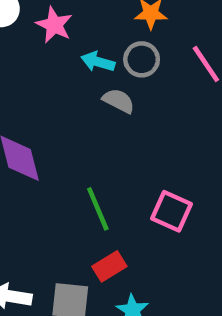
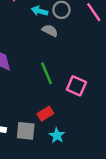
green line: (98, 209) -> (46, 73), moved

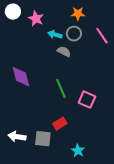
cyan star: (57, 135) -> (78, 151), moved

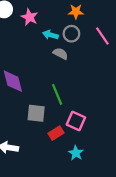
pink square: (87, 100) -> (76, 121), moved
gray square: (43, 139) -> (36, 113), moved
cyan star: (78, 151) -> (76, 153), moved

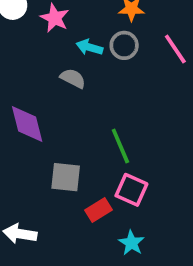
gray semicircle: (60, 54) -> (73, 78), moved
green line: (57, 94) -> (120, 146), moved

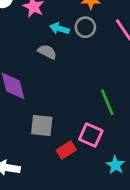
green line: (120, 146) -> (107, 102), moved
cyan star: (131, 243) -> (115, 165), moved

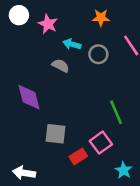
gray circle: (85, 27) -> (98, 54), moved
pink square: (91, 135) -> (101, 143), turned 30

